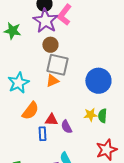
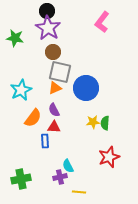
pink L-shape: (64, 15) -> (102, 22), moved
blue circle: (98, 81) -> (86, 88), moved
purple semicircle: (66, 127) -> (54, 110), moved

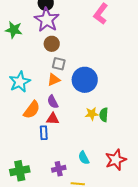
gray square: (60, 72) -> (59, 64), size x0.6
red star: (109, 157) -> (116, 160), moved
cyan semicircle: (68, 166) -> (84, 158), moved

